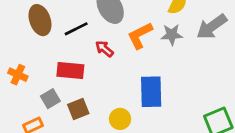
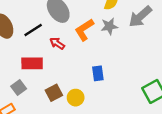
blue rectangle: (151, 92) -> (98, 73), size x0.6
brown square: (78, 109) -> (54, 93), moved

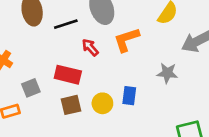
gray star: (109, 26) -> (167, 73), moved
red rectangle: (32, 63) -> (68, 75), moved
yellow circle: (76, 98) -> (102, 103), moved

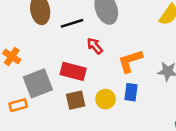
orange L-shape: (126, 40) -> (130, 61), moved
gray square: (31, 88) -> (38, 83), size x1.6

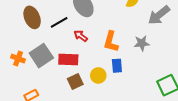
orange L-shape: (130, 61) -> (111, 42), turned -45
gray square: (38, 83) -> (41, 56), moved

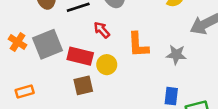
orange L-shape: (111, 42) -> (138, 45), turned -30
blue rectangle: (117, 66) -> (171, 96), moved
yellow circle: (98, 75) -> (107, 65), moved

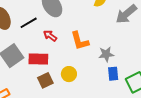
gray star: (176, 55) -> (106, 54), moved
yellow circle: (107, 65) -> (69, 74), moved

